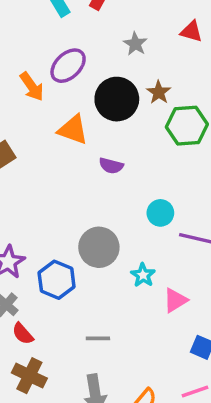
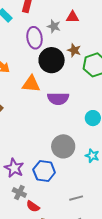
red triangle: (191, 31) -> (73, 17), moved
purple ellipse: (68, 66) -> (34, 38), moved, turned -40
purple semicircle: (111, 166) -> (58, 99), size x1.5

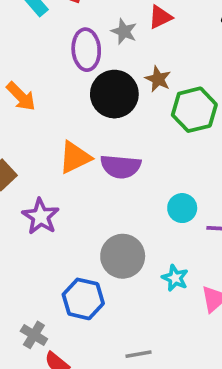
red triangle: (73, 17) -> (160, 17), turned -32
orange triangle: (31, 84) -> (75, 157), moved, turned -36
purple star: (14, 168) -> (41, 216), moved

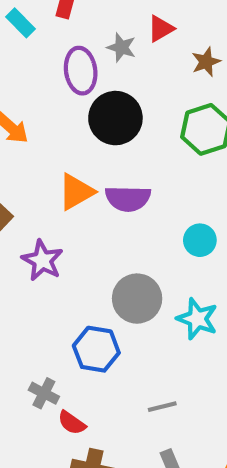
brown star: (158, 79) -> (206, 62), moved, turned 30
cyan star: (175, 278) -> (197, 319), size x1.4

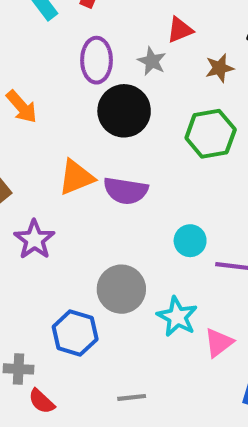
gray star: (121, 47) -> (152, 61), moved
gray cross: (44, 393) -> (18, 369), turned -32

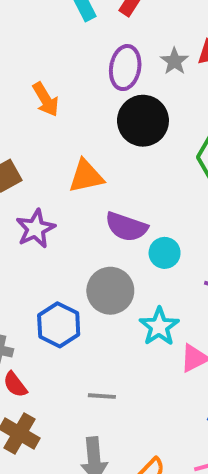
gray star: (152, 61) -> (174, 61), moved
purple semicircle: (126, 191) -> (126, 227), moved
cyan circle: (190, 241) -> (165, 253), moved

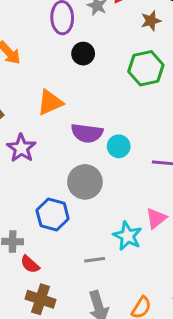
black circle: (143, 121) -> (83, 54), size x0.6
cyan star: (159, 327) -> (127, 236), moved

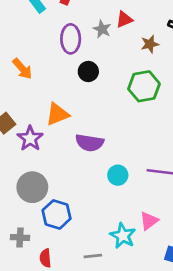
cyan circle: (119, 146) -> (118, 175), moved
purple star: (21, 148) -> (30, 138), moved
gray circle: (85, 182) -> (32, 187), moved
red semicircle: (30, 264) -> (45, 258), moved, turned 42

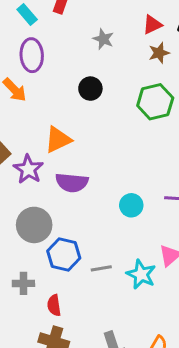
red triangle: (124, 19) -> (152, 25), moved
purple ellipse: (71, 39) -> (32, 55), moved
purple semicircle: (90, 143) -> (72, 183), moved
gray line: (93, 256) -> (101, 268), moved

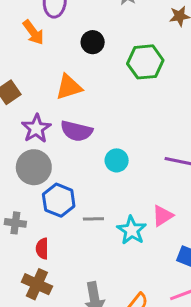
black circle: (90, 89) -> (93, 42), moved
green hexagon: (155, 102) -> (145, 62), moved
purple star: (28, 169) -> (36, 128), moved
cyan circle: (131, 205) -> (117, 160), moved

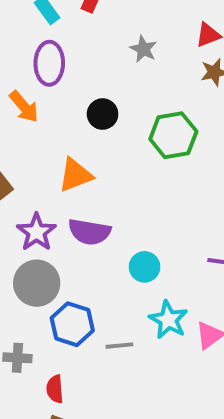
cyan star: (132, 230) -> (168, 320), moved

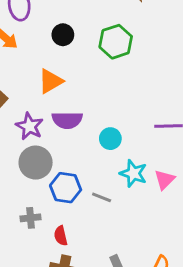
gray line: (119, 346) -> (102, 197), turned 36

